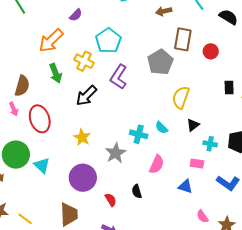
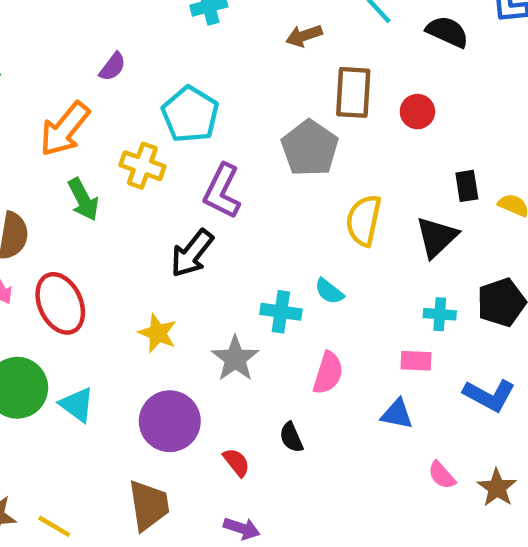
black arrow: (86, 96) -> (192, 253), moved
black triangle: (193, 125) -> (437, 237), moved, size x1.5

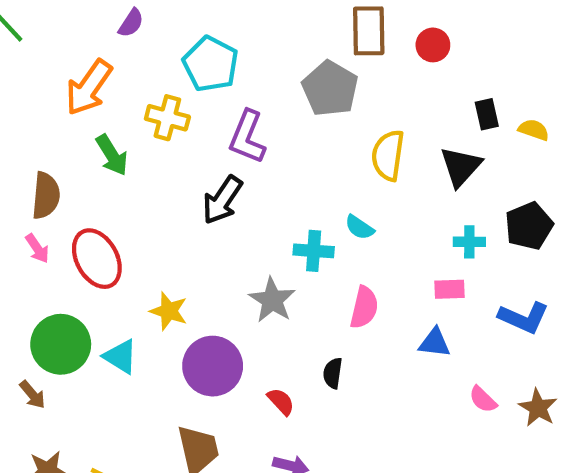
yellow star: (158, 333) -> (169, 311), moved
black semicircle: (291, 437) -> (333, 373), turned 36

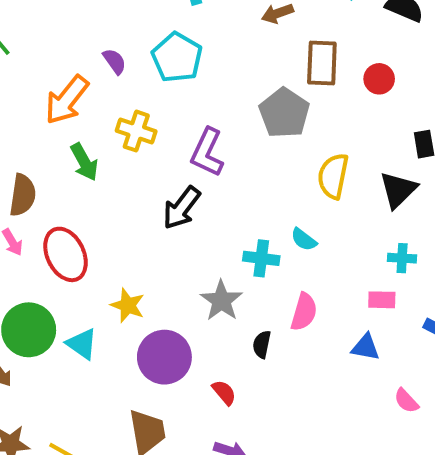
purple semicircle: (131, 23) -> (115, 61), moved, turned -72
cyan pentagon: (211, 64) -> (177, 57), moved
black semicircle: (333, 373) -> (262, 344), moved

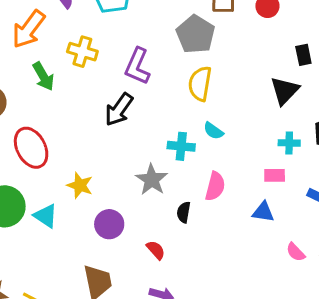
yellow semicircle: (333, 176) -> (200, 84), moved
purple circle: (164, 357) -> (109, 224), size x0.7

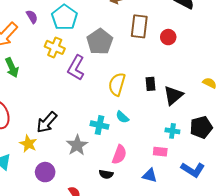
gray pentagon: (196, 34) -> (100, 42), moved
yellow cross: (82, 52) -> (55, 47), moved
black rectangle: (303, 55) -> (150, 84), moved
black arrow: (119, 109) -> (47, 122), moved
black semicircle: (184, 212) -> (106, 174), moved, turned -96

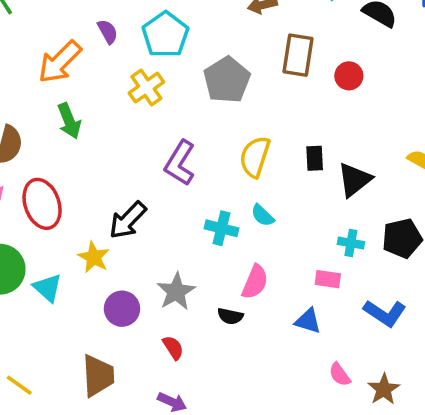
yellow cross: (55, 47) -> (146, 88), turned 30
purple L-shape: (76, 68) -> (180, 163), moved
gray star: (77, 145) -> (176, 292), moved

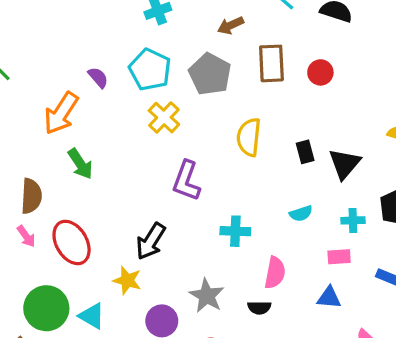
gray pentagon: (227, 80) -> (210, 74), moved
yellow cross: (146, 88) -> (164, 118), moved
yellow semicircle: (255, 157) -> (249, 137), moved
cyan semicircle: (262, 215) -> (301, 213), moved, turned -50

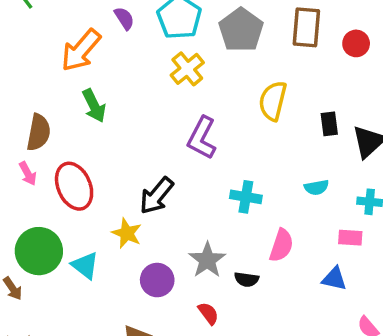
black semicircle: (259, 308) -> (247, 279), moved

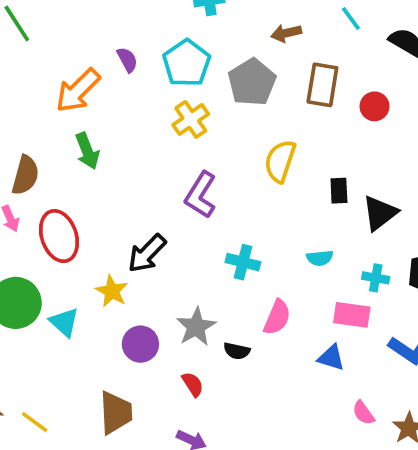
pink rectangle: (350, 238) -> (352, 315), size x1.4

